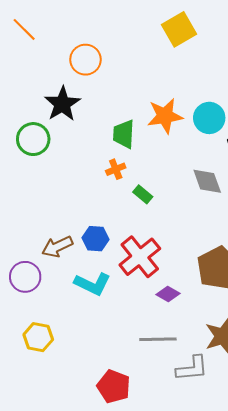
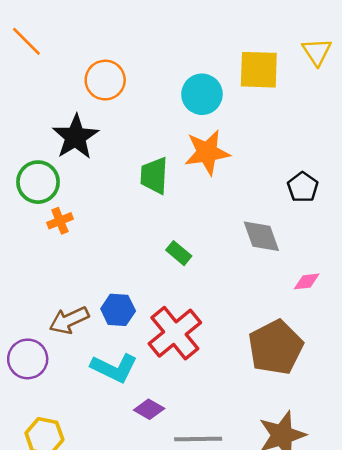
yellow square: (179, 29) -> (259, 70), moved, turned 32
cyan circle: (209, 118) -> (202, 94), moved
orange cross: (116, 169) -> (60, 221), moved
purple diamond: (168, 294) -> (149, 409), moved

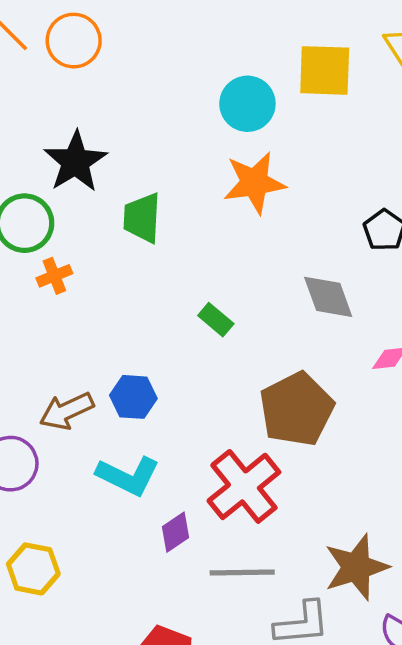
orange circle: (105, 80) -> (74, 41), moved
green trapezoid: (154, 176) -> (142, 218), moved
red cross: (175, 333) -> (244, 486), moved
brown pentagon: (276, 347) -> (297, 409), moved
purple diamond: (149, 409) -> (175, 532), turned -64

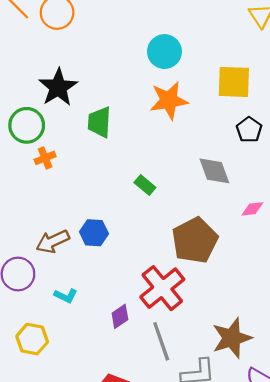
yellow square: (325, 70) -> (234, 82), moved
cyan L-shape: (128, 476) -> (66, 296), moved, size x0.6
gray line: (242, 572) -> (161, 341), turned 72

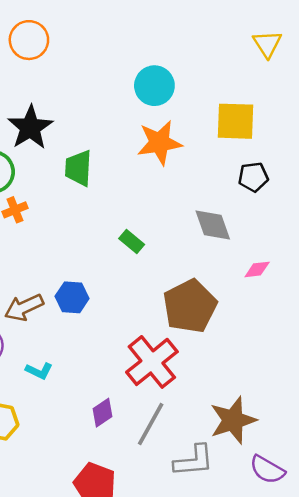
black pentagon: (249, 130) -> (253, 177), turned 30
purple diamond: (120, 316) -> (102, 413), moved
gray line: (161, 341) -> (151, 424), turned 48

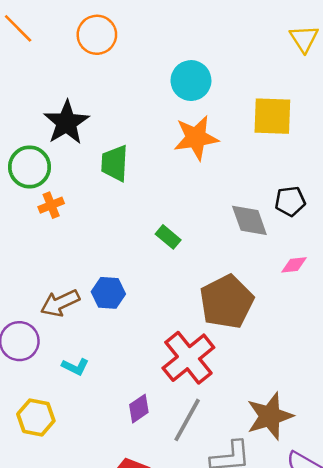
orange circle: (29, 40) -> (97, 35), moved
black pentagon: (253, 177) -> (290, 201), moved

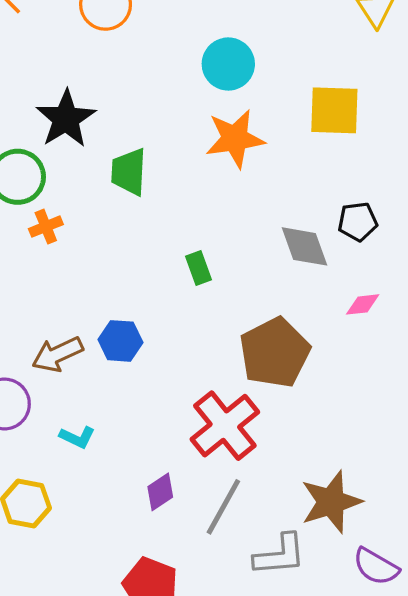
green rectangle: (168, 237) -> (198, 268), turned 30

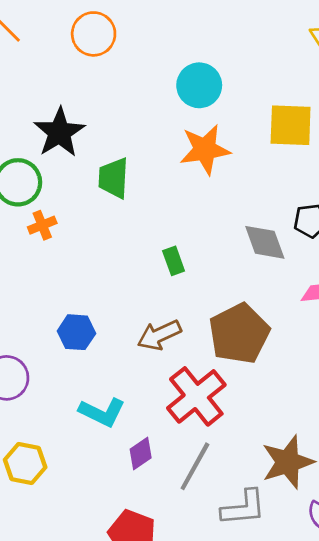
blue hexagon: (120, 341) -> (76, 332), moved
brown arrow: (57, 354) -> (159, 335), moved
cyan L-shape: (77, 437) -> (102, 412), moved, size x1.5

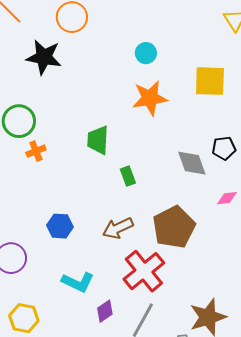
cyan circle: (199, 85) -> (146, 53), size x0.7
black star: (59, 132) -> (44, 57), moved, turned -30
green trapezoid: (114, 178) -> (98, 140), moved

